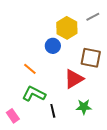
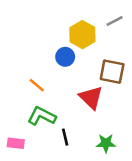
red triangle: (74, 79) -> (91, 98), turned -45
green star: (84, 107) -> (106, 143), moved
pink rectangle: (13, 116) -> (16, 143), turned -48

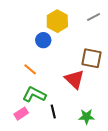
yellow hexagon: (82, 35) -> (57, 21), moved
blue circle: (65, 57) -> (43, 40), moved
pink rectangle: (16, 143) -> (21, 114), moved, turned -40

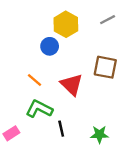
red triangle: (74, 79) -> (72, 85), moved
pink rectangle: (21, 114) -> (11, 133), moved

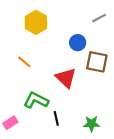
yellow hexagon: (66, 24) -> (36, 22), moved
blue circle: (50, 46) -> (78, 43), moved
orange line: (35, 80) -> (24, 62), moved

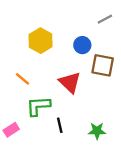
yellow hexagon: (36, 22) -> (41, 41), moved
orange line: (24, 62) -> (22, 79), moved
green L-shape: (36, 100) -> (38, 106), turned -30

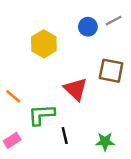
blue circle: (82, 45) -> (88, 27), moved
orange line: (22, 79) -> (13, 96), moved

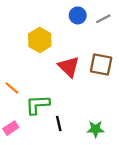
blue circle: (88, 27) -> (78, 15), moved
red triangle: (76, 89) -> (69, 67), moved

